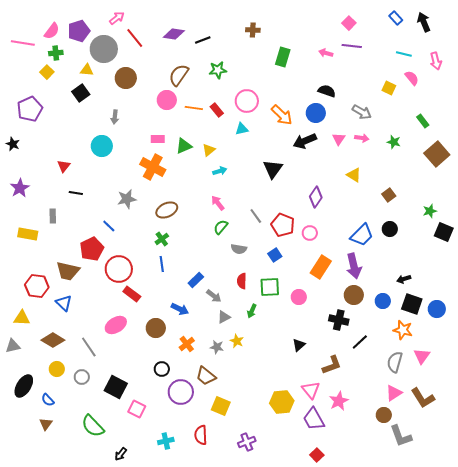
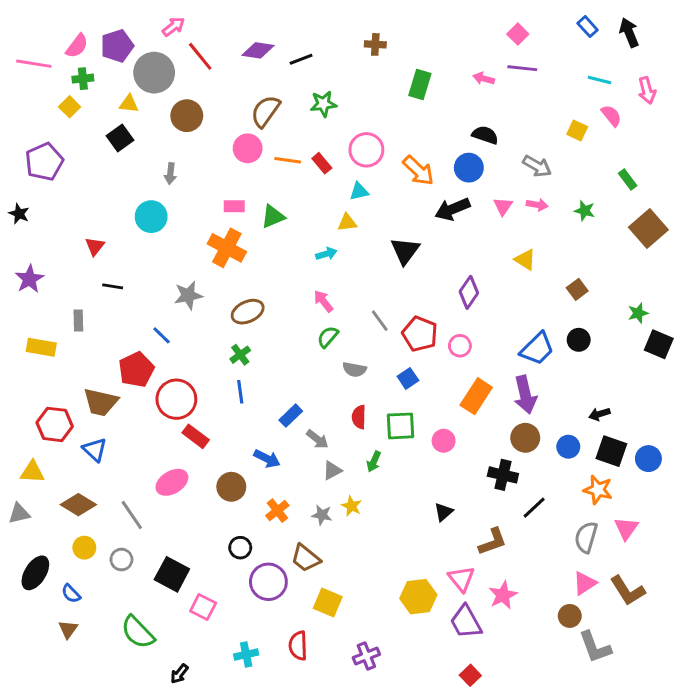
yellow triangle: (209, 150) -> (347, 223), moved, turned 32

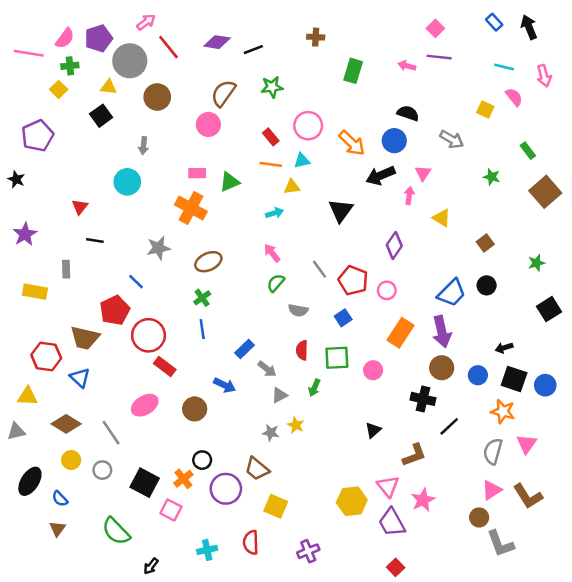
orange line: (288, 160) -> (271, 164), moved
pink arrow: (537, 205) -> (409, 196), moved, turned -91
black square: (659, 344) -> (549, 309), moved, turned 35
orange cross: (277, 511) -> (183, 479), moved

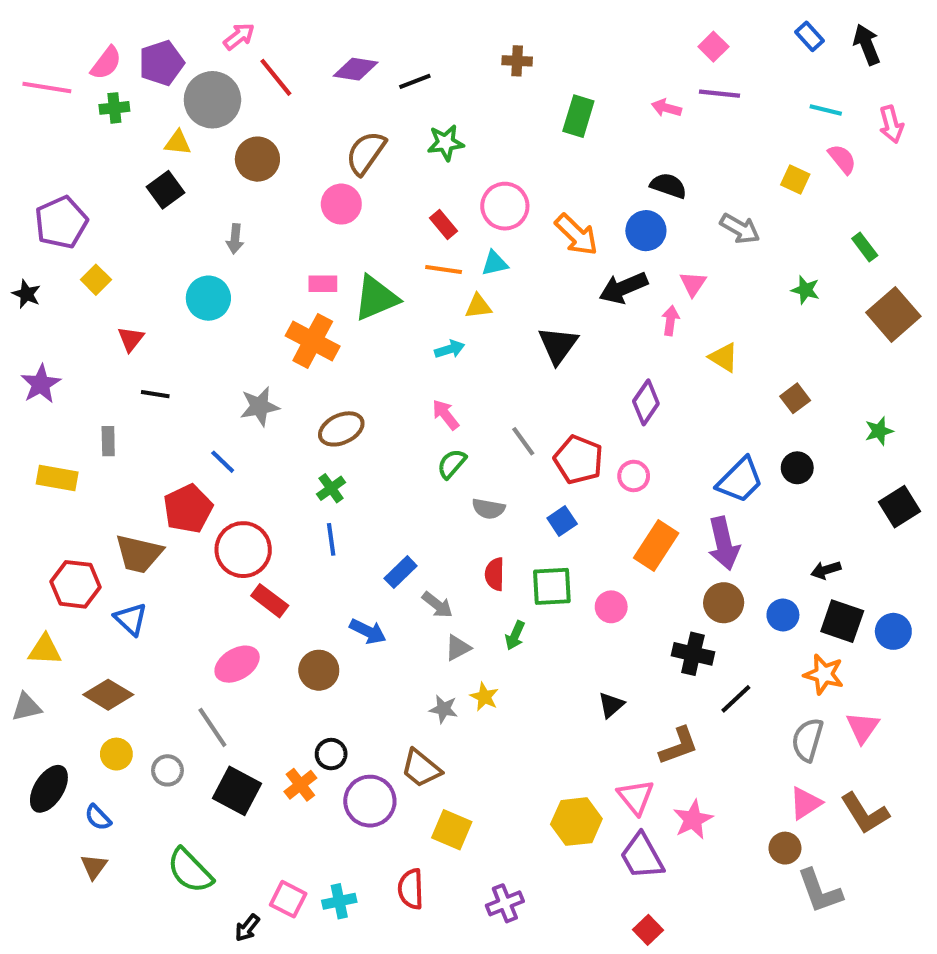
yellow square: (59, 89) -> (96, 280), moved
green triangle: (230, 182) -> (376, 298), size x1.4
gray line: (111, 433) -> (212, 727), moved
pink square: (171, 510) -> (288, 899), moved

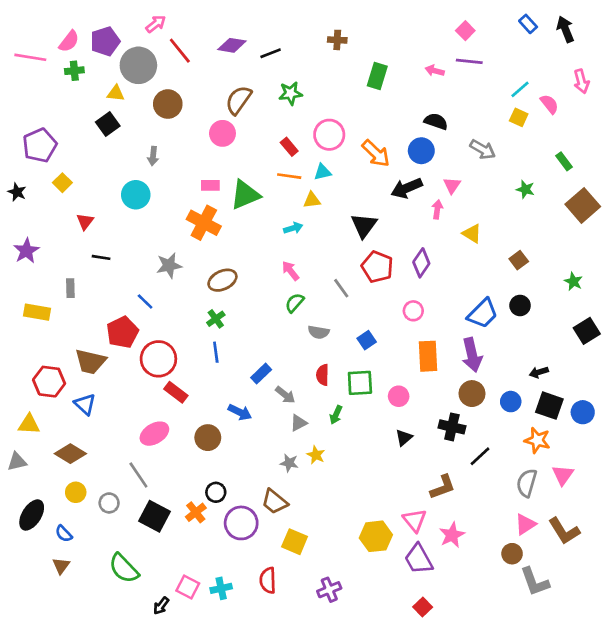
cyan line: (826, 110) -> (520, 89), moved, turned -55
green star: (879, 431) -> (573, 281), turned -30
red pentagon: (578, 460) -> (377, 267), moved
orange rectangle: (656, 545) -> (428, 356), turned -36
black triangle: (611, 705) -> (404, 438), moved

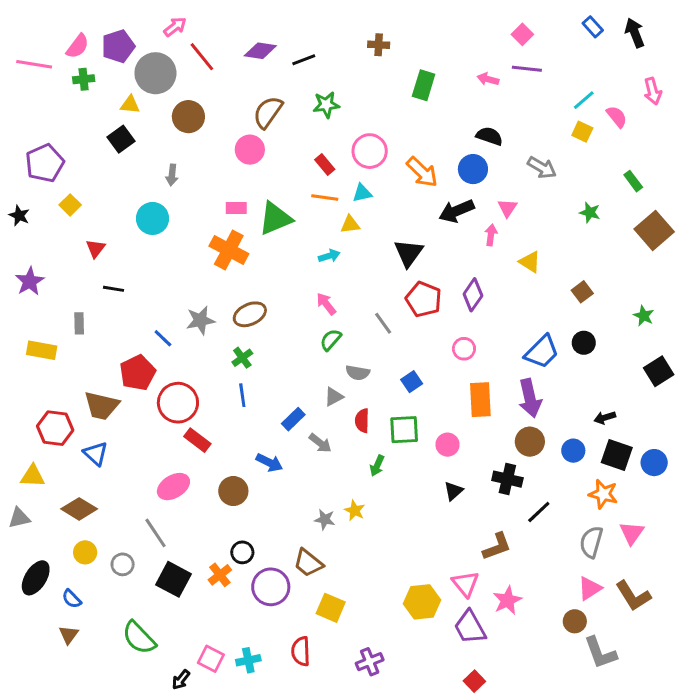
gray star: (169, 265) -> (200, 320), moved
gray triangle: (299, 423) -> (334, 397), moved

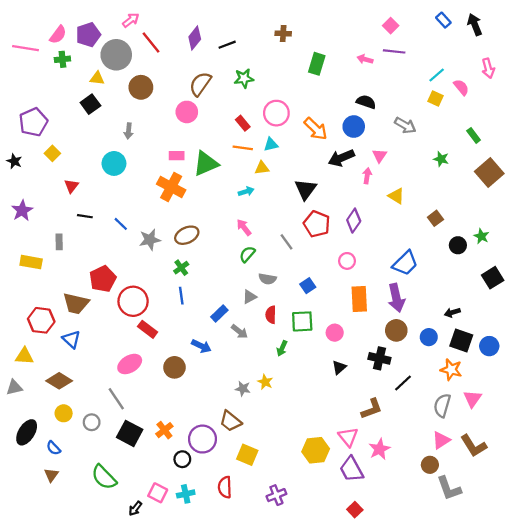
purple diamond: (260, 51) -> (195, 38), turned -60
blue line: (163, 338) -> (121, 224), moved
black circle: (584, 343) -> (458, 245), moved
black circle: (242, 552) -> (182, 459), moved

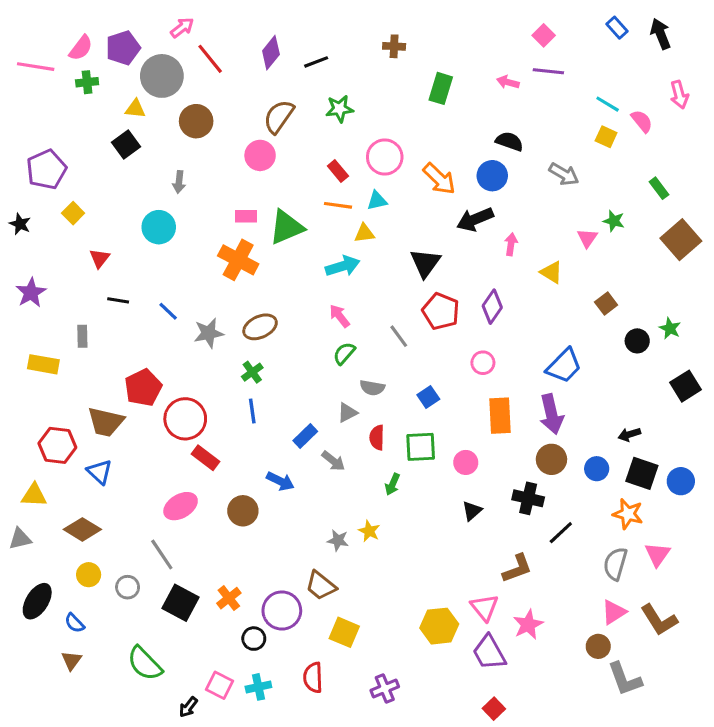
cyan line: (437, 75) -> (608, 104), turned 72
pink triangle: (379, 156) -> (587, 238), moved
cyan arrow: (246, 191) -> (343, 266), size x1.5

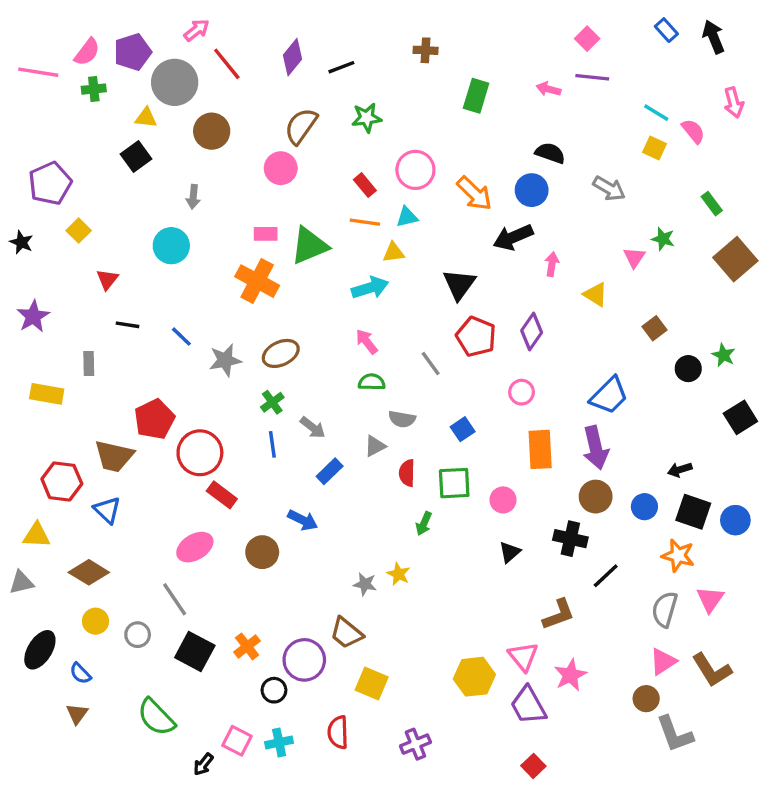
green semicircle: (344, 353) -> (372, 382), turned 50
gray arrow: (333, 461) -> (313, 428), moved

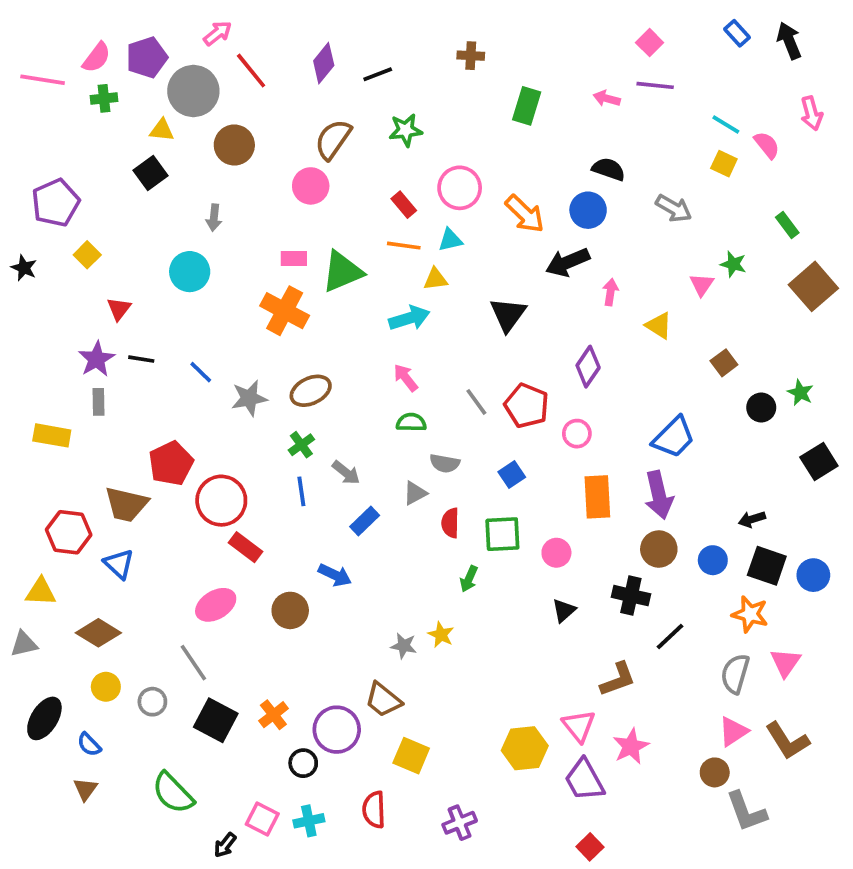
purple star: (33, 316) -> (97, 359), moved
red pentagon: (476, 337) -> (527, 406), moved

